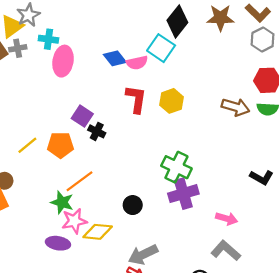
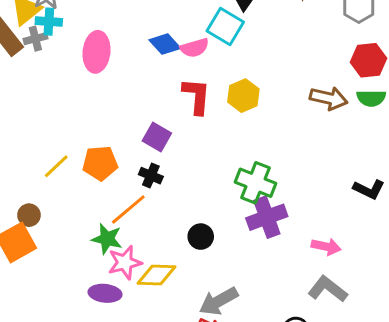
cyan cross: (48, 39) -> (49, 22), moved
purple square: (82, 116) -> (157, 137), moved
black cross: (97, 131) -> (151, 176), moved

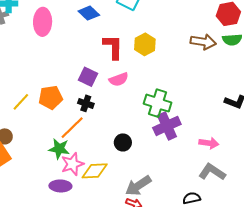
pink semicircle: (194, 48) -> (119, 79), moved

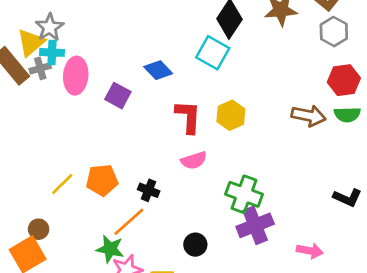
pink ellipse: (43, 22) -> (76, 76), moved
purple square: (88, 77) -> (118, 96), moved

